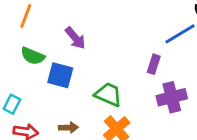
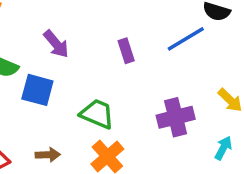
purple rectangle: (154, 64) -> (126, 51), moved, turned -36

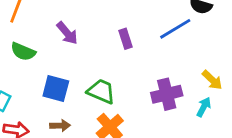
blue square: (37, 90) -> (56, 89), moved
cyan arrow: (223, 148) -> (204, 107), moved

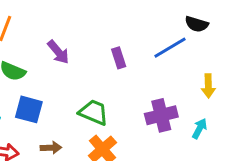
yellow arrow: (212, 80) -> (208, 86), moved, turned 45
blue square: (56, 89) -> (29, 109), moved

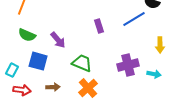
purple arrow: (58, 52) -> (58, 40), moved
cyan arrow: (200, 129) -> (154, 74), turned 72

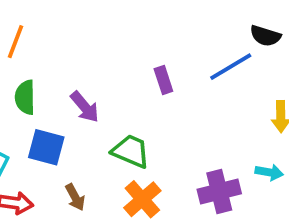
green semicircle: (27, 35) -> (25, 97), turned 66
purple cross: (128, 65) -> (219, 192), moved
brown arrow: (53, 87) -> (75, 197), turned 64

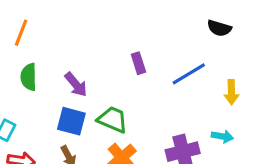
blue line: (231, 67) -> (189, 74), moved
blue square: (46, 147) -> (71, 121), moved

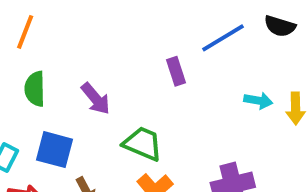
blue line: (189, 74) -> (223, 38), moved
blue square: (71, 121) -> (54, 150), moved
cyan arrow: (222, 136) -> (258, 101), moved

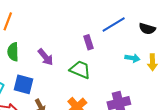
black semicircle: (280, 26) -> (147, 29), moved
green trapezoid: (143, 144) -> (80, 70), moved

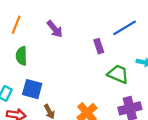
purple arrow: (45, 57) -> (55, 29), moved
green trapezoid: (80, 70) -> (118, 74), moved

